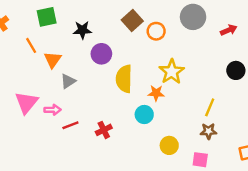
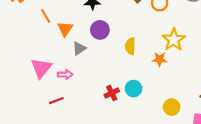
purple circle: (101, 54) -> (100, 30), moved
yellow semicircle: (124, 79) -> (130, 46), size x0.7
cyan circle: (144, 115) -> (134, 89), moved
red line: (70, 125) -> (56, 101), moved

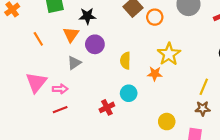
orange line: (46, 16) -> (38, 39), moved
orange triangle: (65, 29) -> (71, 35), moved
cyan circle: (134, 89) -> (129, 93), moved
red line: (56, 101) -> (60, 110), moved

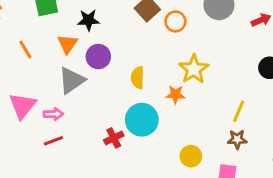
gray triangle: (74, 63) -> (72, 80), size x1.5
cyan circle: (129, 93) -> (142, 120), size x1.5

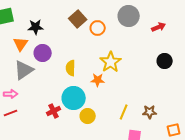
yellow line: (239, 111) -> (124, 112), moved
brown star: (237, 139) -> (150, 112), moved
yellow circle: (191, 156) -> (88, 116), moved

